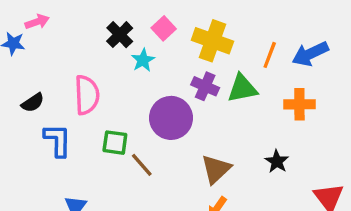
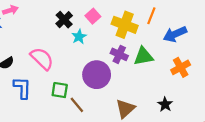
blue arrow: (310, 54) -> (175, 34), moved
orange line: (270, 55) -> (151, 16), moved
pink semicircle: (87, 95) -> (42, 59), turned -45
orange cross: (299, 104) -> (181, 67), turned -30

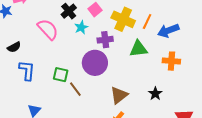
orange line: (151, 16) -> (147, 22), moved
purple cross: (119, 54) -> (105, 40), moved, turned -35
pink semicircle: (42, 59) -> (48, 29), moved
orange cross: (181, 67) -> (171, 61), turned 30

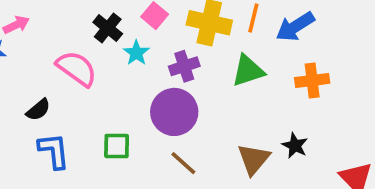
black semicircle: (14, 47) -> (38, 110), moved
brown line: (75, 89) -> (183, 163), moved
brown triangle: (119, 95) -> (254, 159), moved

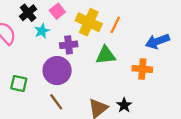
blue arrow: (295, 27) -> (157, 41), moved

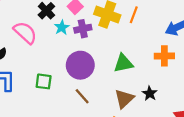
purple cross: (69, 45) -> (83, 29), moved
green triangle: (106, 55) -> (123, 63), moved

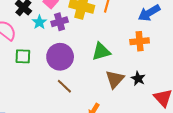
green square: (44, 81) -> (23, 56), moved
black star: (150, 93) -> (138, 78), moved
brown triangle: (124, 99) -> (115, 79), moved

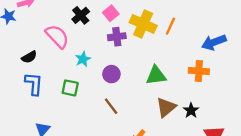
cyan star: (39, 22) -> (83, 59), moved
green square: (23, 56) -> (70, 88), moved
purple circle: (60, 57) -> (111, 74), size x0.6

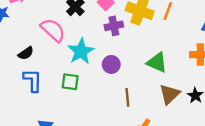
cyan star: (83, 59) -> (81, 51), size x1.6
green triangle: (156, 75) -> (157, 62), turned 35
brown line: (111, 106) -> (127, 97), moved, turned 36

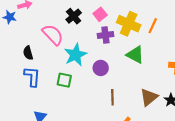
black semicircle: (26, 53) -> (28, 53), turned 104
green triangle: (157, 62) -> (135, 55), moved

